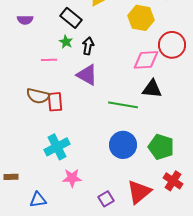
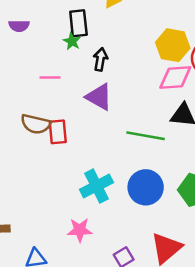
black rectangle: (71, 18) -> (78, 23), turned 45
yellow hexagon: (141, 18) -> (173, 45), moved
green star: (66, 42) -> (72, 41), moved
cyan cross: (57, 147) -> (96, 186), moved

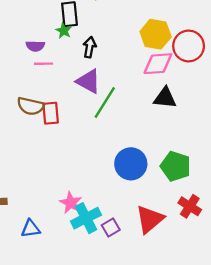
purple semicircle: (19, 26) -> (35, 46), moved
green line: (146, 136) -> (105, 103), moved, turned -68
cyan cross: (96, 186) -> (86, 218), moved
pink star: (80, 230) -> (71, 203), turned 30

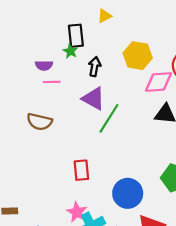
yellow hexagon: (156, 34) -> (138, 56), moved
red rectangle: (51, 113) -> (81, 170), moved
blue circle: (131, 164) -> (128, 193), moved

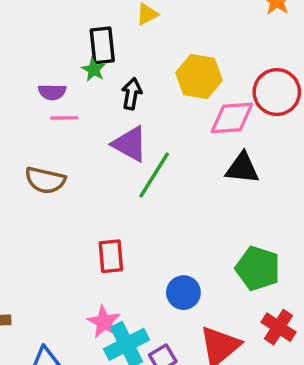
blue circle: (128, 193) -> (183, 293), size x0.7

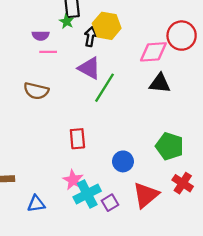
yellow hexagon: (199, 76) -> (107, 26), moved

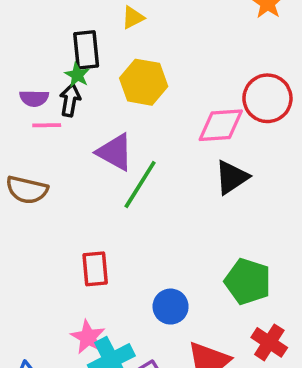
black arrow: (90, 37) -> (70, 100), moved
black triangle: (160, 83) -> (232, 177), turned -40

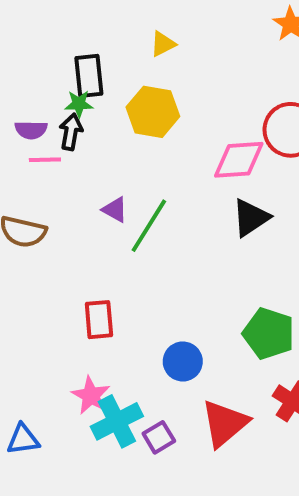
yellow triangle: (133, 18) -> (163, 44), moved
green star: (77, 75) -> (79, 104), turned -30
purple triangle: (115, 152) -> (115, 210), moved, size x0.6

